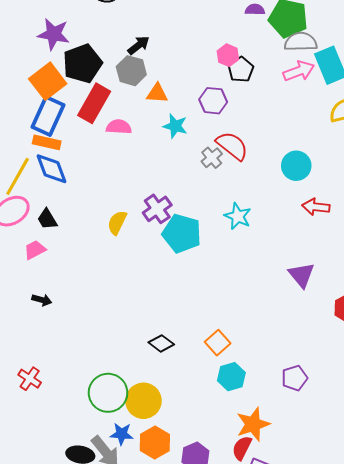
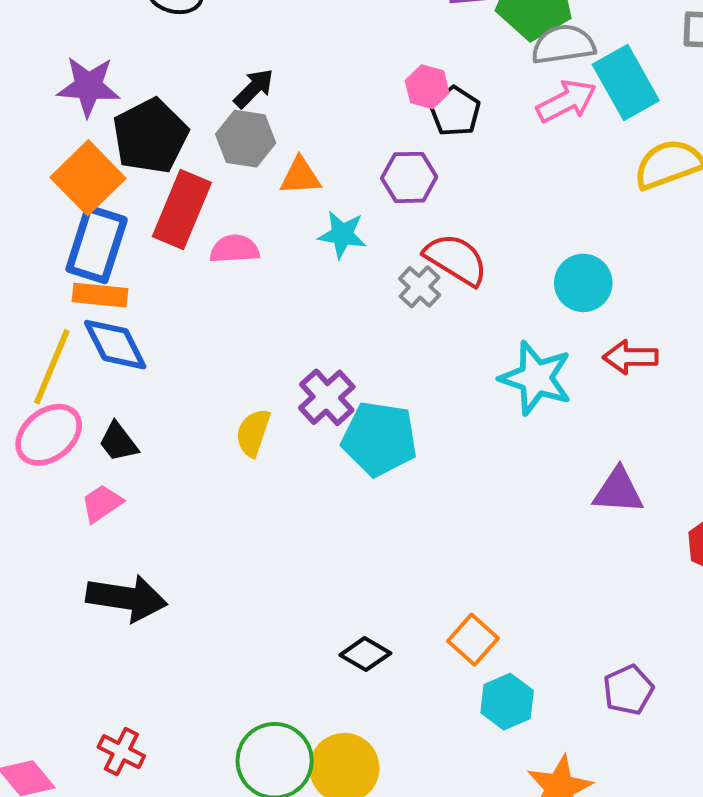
cyan star: (238, 216) -> (536, 378), moved, size x1.4
purple triangle: (301, 275) -> (618, 491), turned -40
black arrow: (42, 300) -> (127, 598), size x2.0

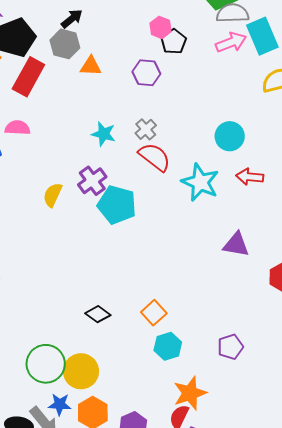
cyan star: (342, 235) -> (104, 134), moved
pink semicircle: (235, 249) -> (17, 128), moved
red semicircle: (456, 259) -> (155, 157), moved

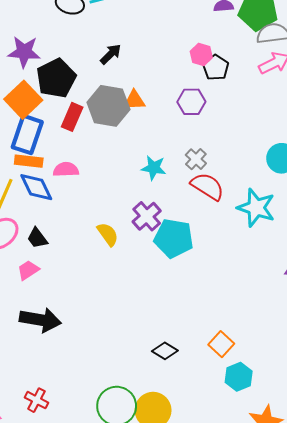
gray hexagon: (65, 44) -> (108, 106), moved, size x1.4
red rectangle: (28, 77) -> (72, 117), size x0.7
yellow semicircle: (53, 195) -> (108, 234), turned 125

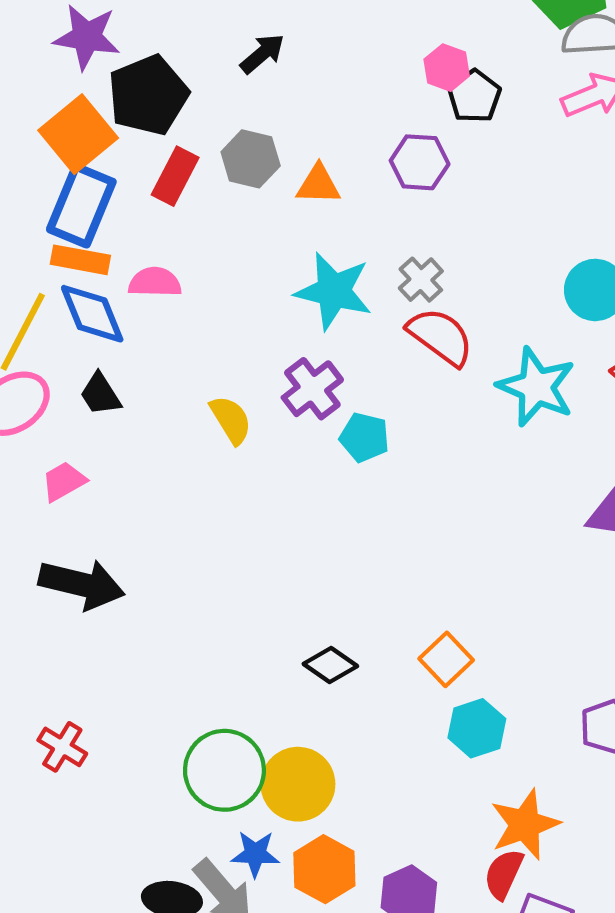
orange triangle: (134, 100) -> (318, 185), moved
gray hexagon: (108, 106) -> (251, 159), size x0.7
cyan star: (154, 168) -> (334, 291), size x1.5
black trapezoid: (37, 238) -> (100, 394), moved
cyan pentagon: (174, 238) -> (365, 437), size x0.6

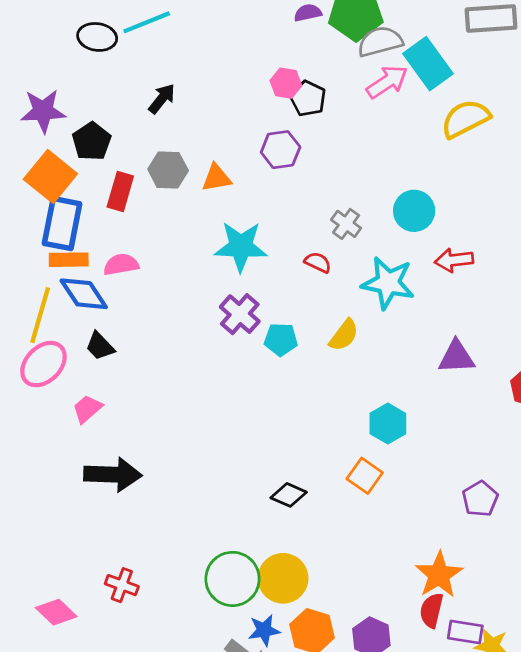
black pentagon: (148, 95) -> (92, 141), size x0.7
gray cross: (421, 280) -> (346, 224), moved
red semicircle: (441, 337) -> (318, 262), size x0.6
yellow semicircle: (231, 420) -> (344, 335), moved, turned 80
cyan hexagon: (477, 728) -> (388, 424), moved

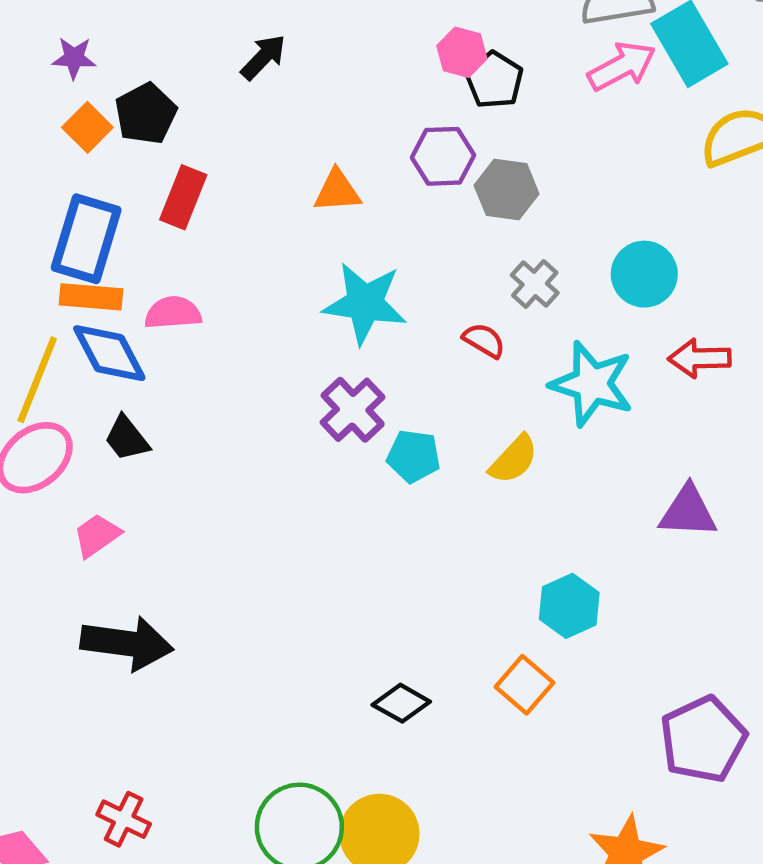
purple star: (43, 111) -> (74, 58), size x0.6
gray hexagon: (168, 170) -> (507, 190), moved
orange square: (50, 177) -> (87, 127), moved, size x0.6
purple pentagon: (480, 499) -> (703, 739), size x1.5

